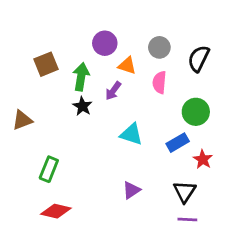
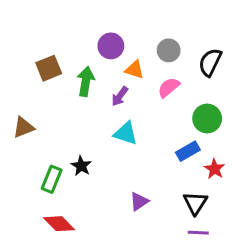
pink semicircle: (159, 82) -> (169, 87), turned 45
black star: (82, 106) -> (81, 166), moved
cyan triangle: (131, 134) -> (126, 133), moved
red diamond: (56, 211) -> (59, 224), turned 32

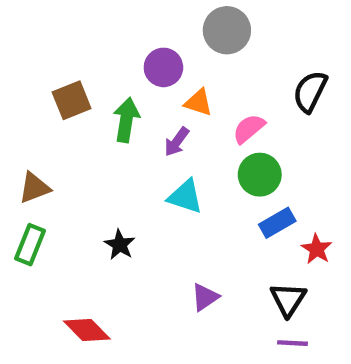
gray circle: (169, 50) -> (227, 30), moved, size x1.4
green circle: (207, 119) -> (260, 175), moved
green rectangle: (52, 179) -> (30, 245), moved

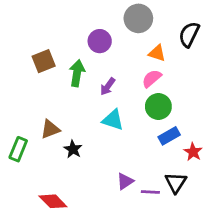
black semicircle: (310, 91) -> (189, 34), moved
orange triangle: (198, 102) -> (157, 53), moved
brown triangle: (34, 188) -> (50, 129), moved
purple line: (293, 343) -> (150, 192), moved

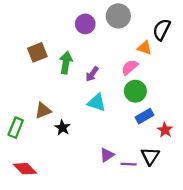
purple circle: (100, 41) -> (85, 24), moved
orange triangle: (157, 53) -> (144, 48), moved
red diamond: (53, 201) -> (25, 169), moved

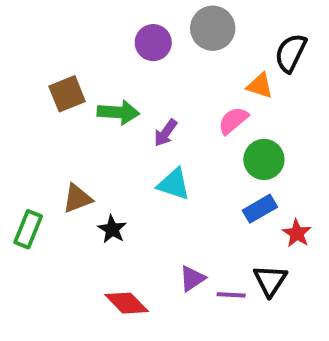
green arrow: (66, 63) -> (118, 112), turned 85
green circle: (135, 91) -> (264, 159), moved
red diamond: (25, 169) -> (127, 303), moved

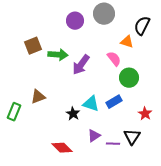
pink semicircle: (233, 121) -> (114, 59), turned 91
purple arrow: (166, 133) -> (81, 65), size x1.5
cyan triangle: (174, 184) -> (91, 104), moved
blue rectangle: (260, 209) -> (114, 102), moved
black star: (112, 229) -> (73, 114), moved

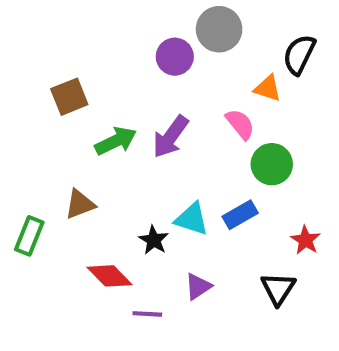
purple circle: (75, 21) -> (175, 57), moved
green arrow: (58, 55) -> (116, 141), moved, turned -30
purple line: (113, 144) -> (147, 314), moved
red diamond: (62, 148) -> (109, 276), moved

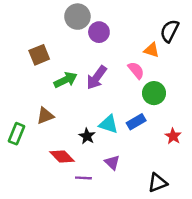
gray circle: (219, 29) -> (77, 17), moved
purple triangle: (198, 286) -> (112, 162), turned -42
black triangle: (278, 289) -> (158, 183), moved, turned 36

